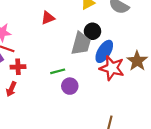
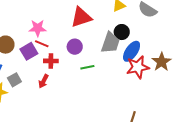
red triangle: (48, 18) -> (81, 17), size x1.6
red star: (112, 68) -> (138, 67), turned -30
purple circle: (70, 86) -> (75, 47), moved

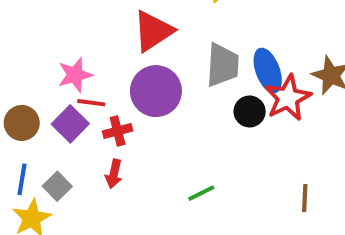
black circle: (122, 32) -> (250, 111), moved
purple circle: (75, 47) -> (156, 91), size x1.6
blue ellipse: (132, 51) -> (268, 71), turned -40
green line: (87, 67) -> (201, 193), moved

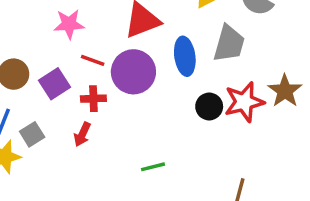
gray trapezoid: (223, 65) -> (229, 44), moved
blue ellipse: (268, 71) -> (185, 56), moved
pink star: (75, 75) -> (69, 24), moved
red line: (91, 103) -> (93, 60), moved

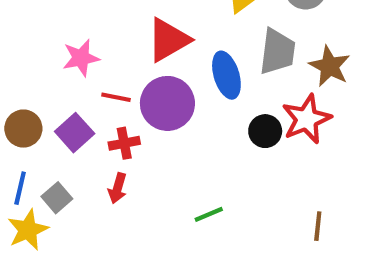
brown star: (285, 91) -> (330, 66), moved

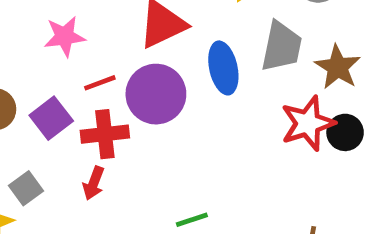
red line: (116, 97) -> (100, 83), turned -36
black circle: (265, 131) -> (345, 132), moved
red cross: (124, 143) -> (105, 134), size x1.4

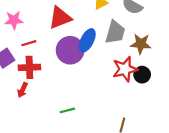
brown star: (338, 67) -> (141, 44), turned -30
blue ellipse: (223, 68) -> (87, 40), turned 35
purple circle: (156, 94) -> (70, 50), moved

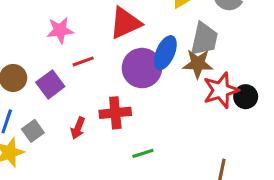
brown star: (141, 44) -> (198, 64), moved
red cross: (29, 67) -> (115, 113), moved

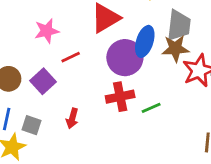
red cross: (115, 113) -> (120, 97), moved
gray square: (33, 131) -> (31, 125), turned -30
green line: (143, 153) -> (151, 108), moved

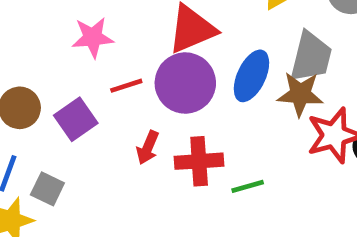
purple circle: (125, 58) -> (185, 83), moved
red arrow: (72, 118) -> (148, 148), moved

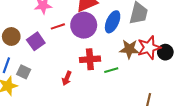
brown star: (300, 94) -> (129, 49), moved
red arrow: (148, 148) -> (67, 78), moved

